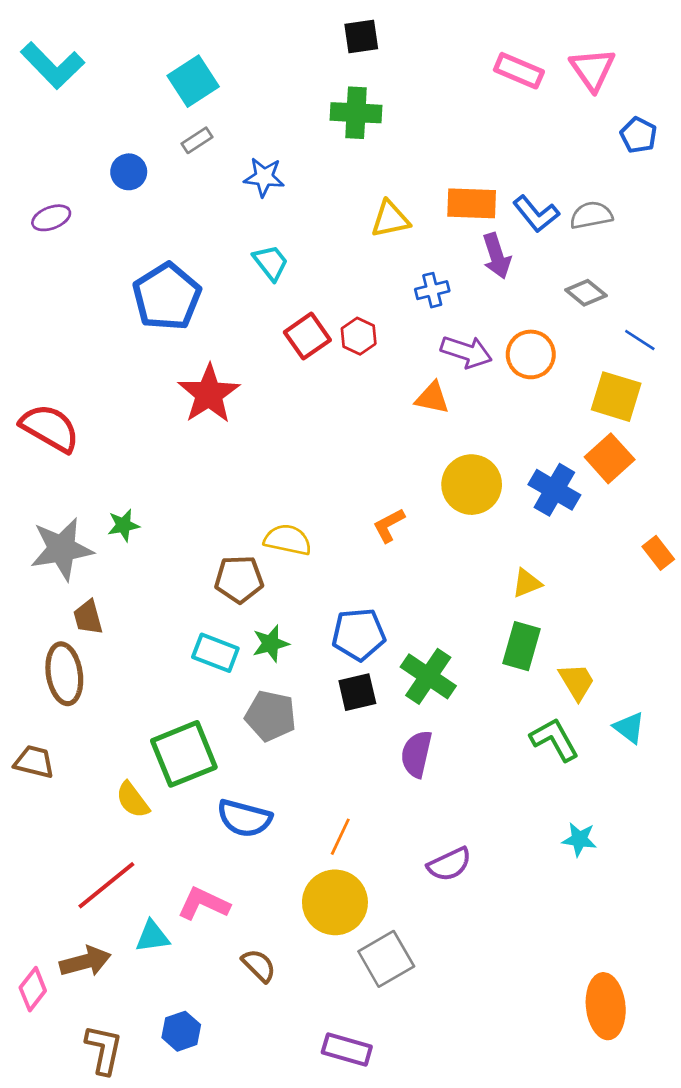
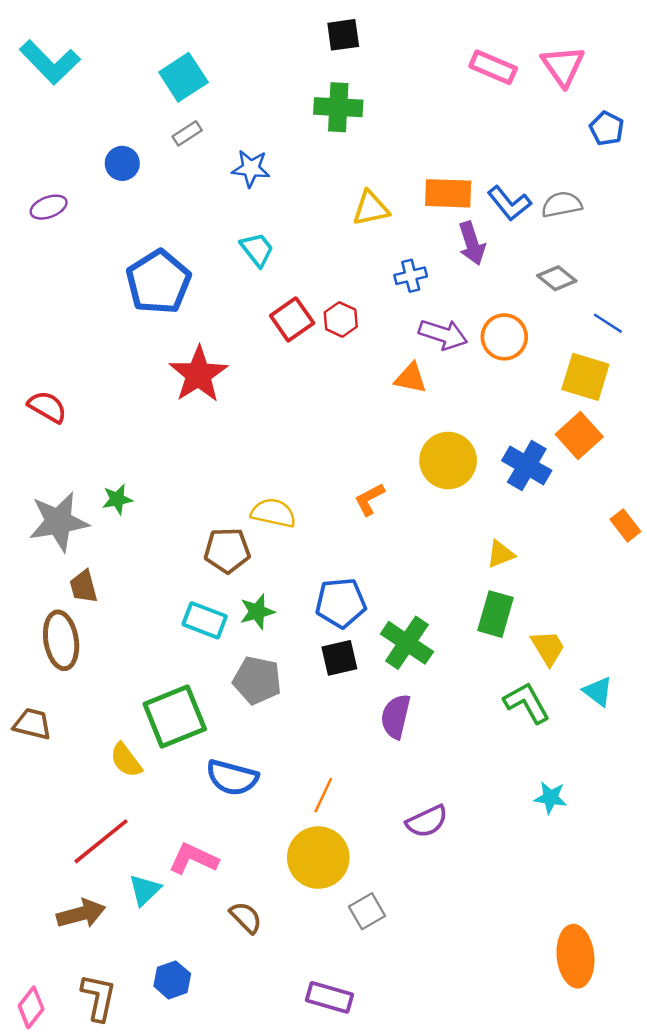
red semicircle: (50, 428) -> (47, 407), size x0.7
cyan triangle: (152, 937) -> (145, 890), turned -36
gray square: (386, 959) -> (367, 911), size x0.7
pink diamond: (33, 989) -> (31, 1007), moved

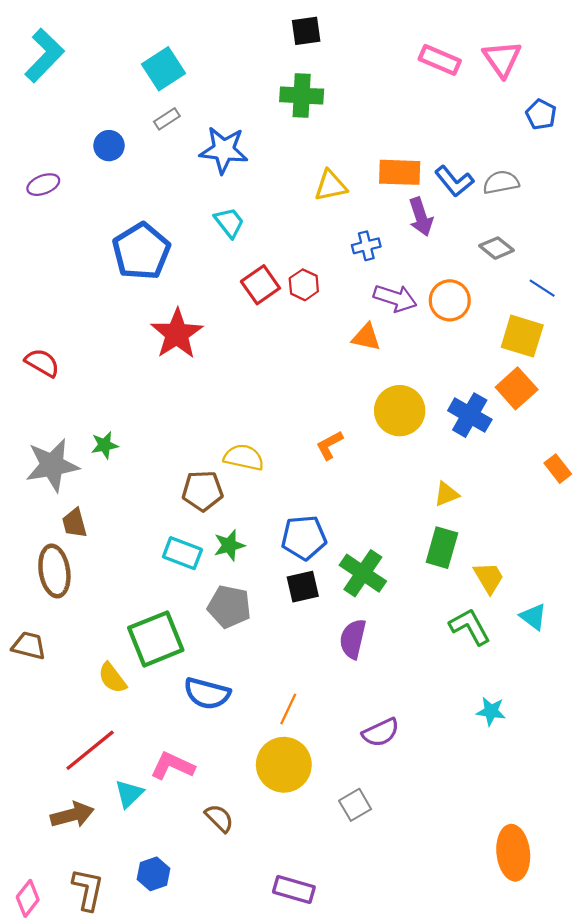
cyan L-shape: (50, 62) -> (44, 55), turned -92
blue star: (251, 168) -> (224, 150), size x1.4
gray square: (367, 911) -> (355, 805), moved

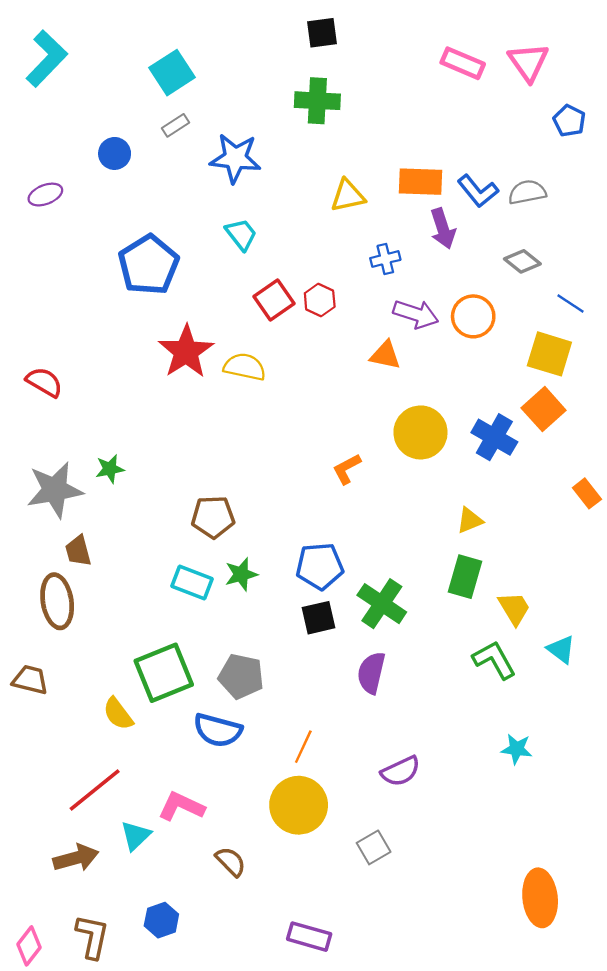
yellow semicircle: (244, 457) -> (245, 367), moved
gray pentagon: (229, 607) -> (241, 676), moved

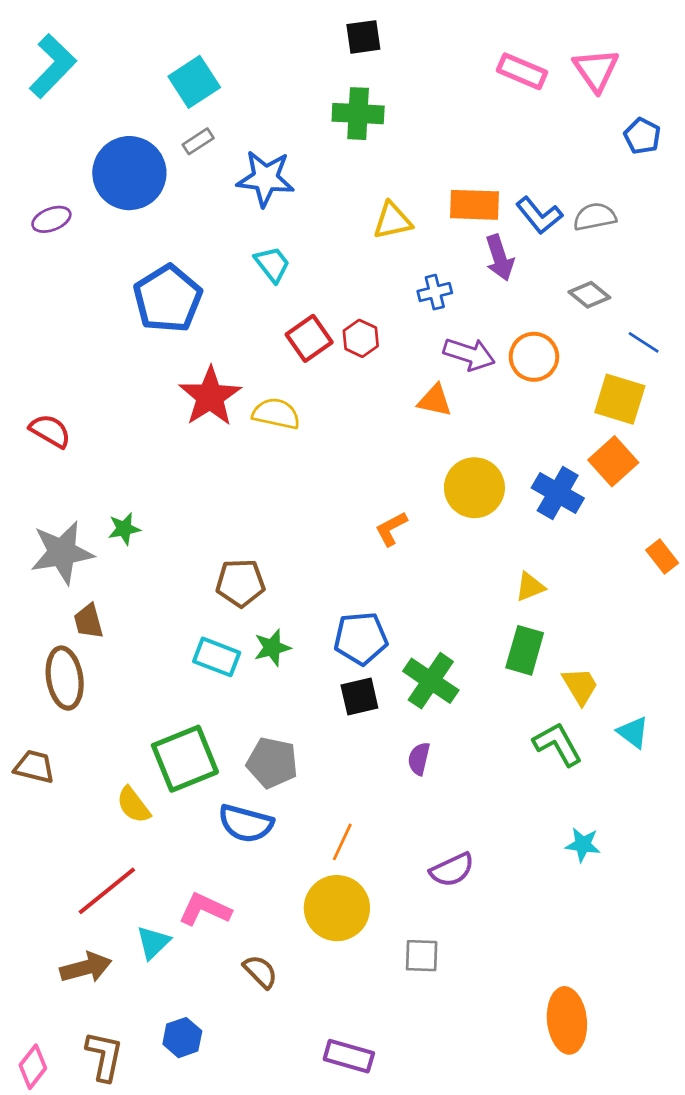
blue circle: (115, 153) -> (129, 173), size x2.0
purple semicircle: (371, 673) -> (419, 759), size x0.7
gray square: (374, 847) -> (422, 956), turned 32
orange ellipse: (540, 898) -> (567, 1020), moved

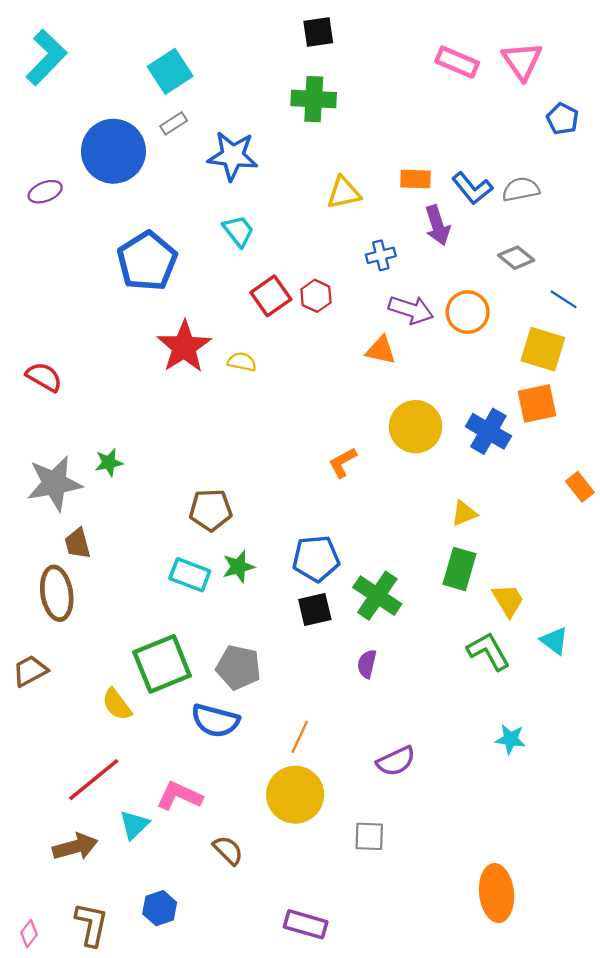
orange rectangle: (474, 205) -> (416, 179), size x0.7
yellow semicircle: (276, 414) -> (242, 362), size x0.7
orange square: (613, 461) -> (537, 403), turned 30
brown trapezoid: (34, 767) -> (30, 671), turned -42
pink diamond: (33, 1067) -> (29, 934), size x0.7

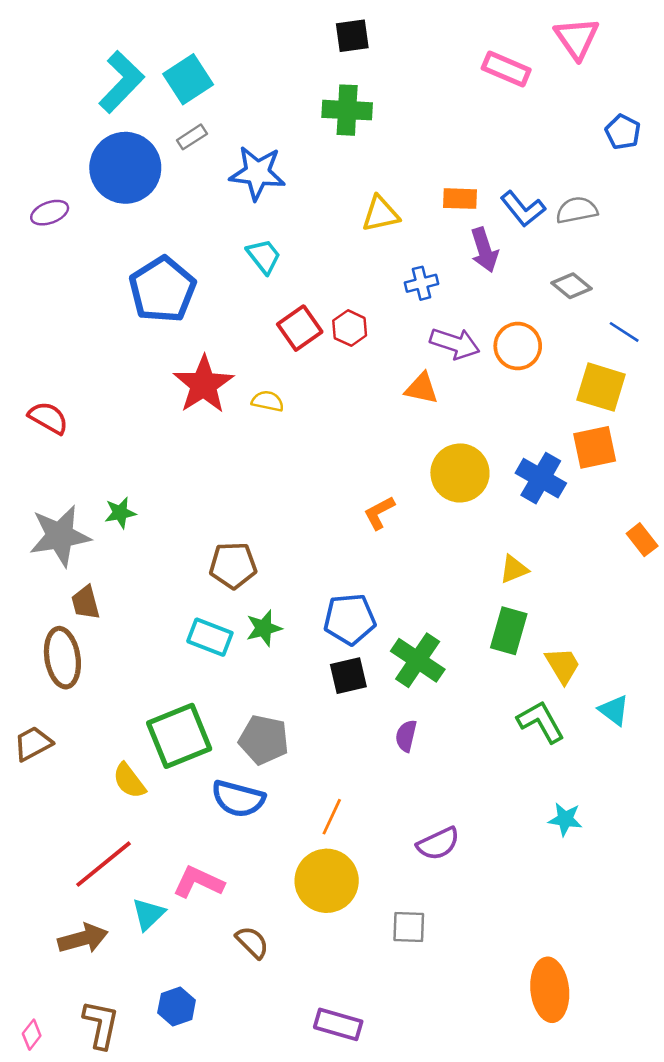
cyan L-shape: (46, 57) -> (121, 82), moved
pink triangle: (522, 61) -> (577, 38), moved

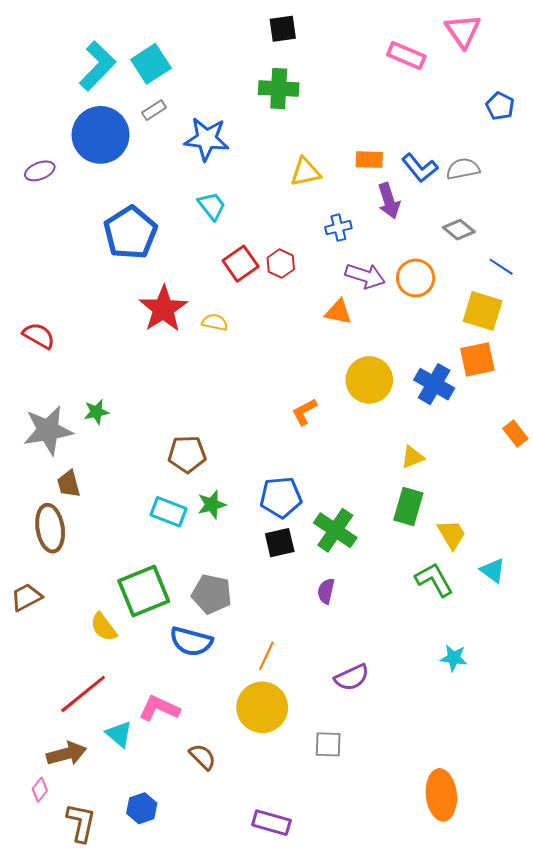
cyan triangle: (148, 914) -> (119, 734), turned -36
pink diamond: (32, 1035) -> (40, 790), moved

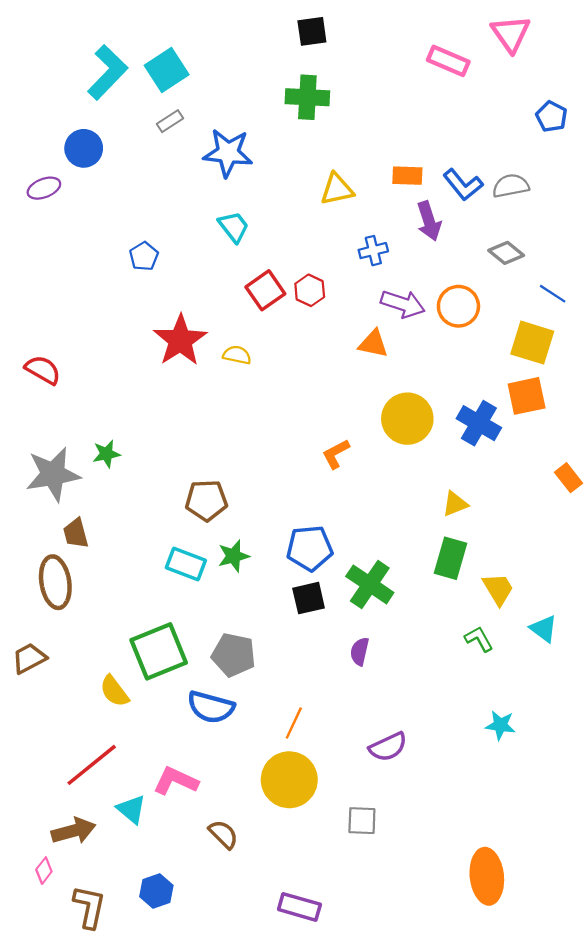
blue circle: (101, 135) -> (84, 148), moved, size x0.6
blue pentagon: (130, 233) -> (144, 256), size x0.5
green L-shape: (434, 580) -> (479, 639), size x0.7

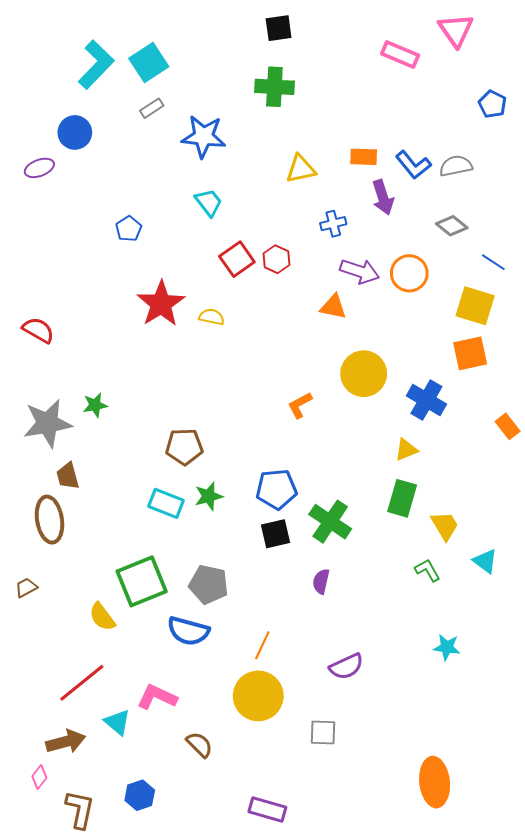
blue cross: (479, 423) -> (426, 400), moved
brown trapezoid: (29, 658) -> (26, 587), size x0.7

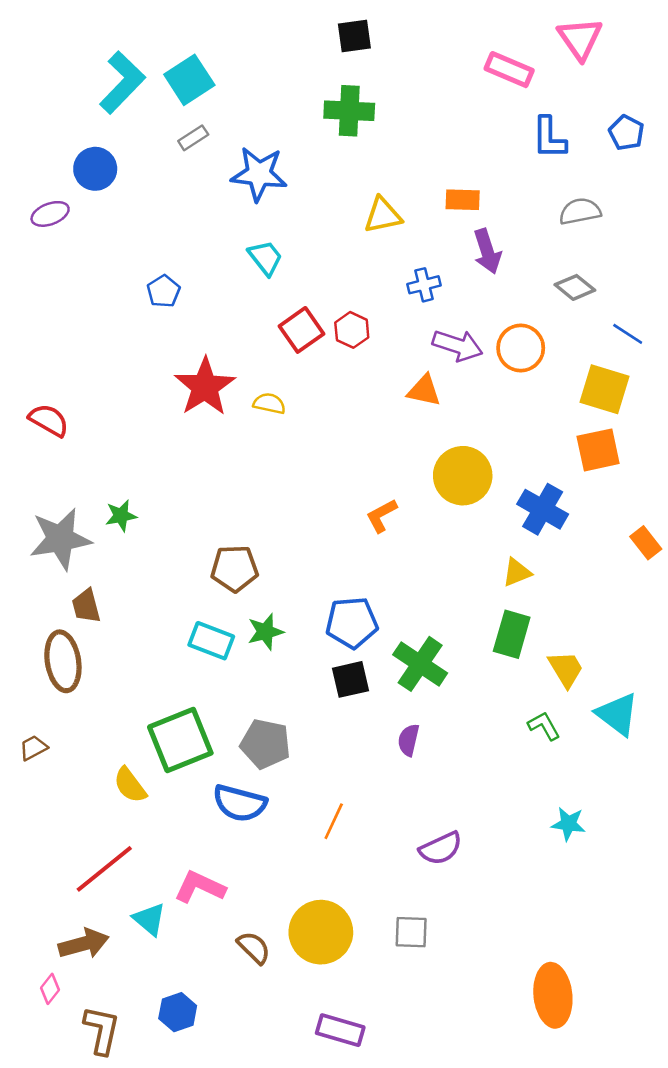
blue L-shape: (413, 165) -> (549, 138), moved, turned 39
cyan triangle: (485, 561) -> (617, 714), size x1.4
yellow circle: (258, 696) -> (321, 932), moved

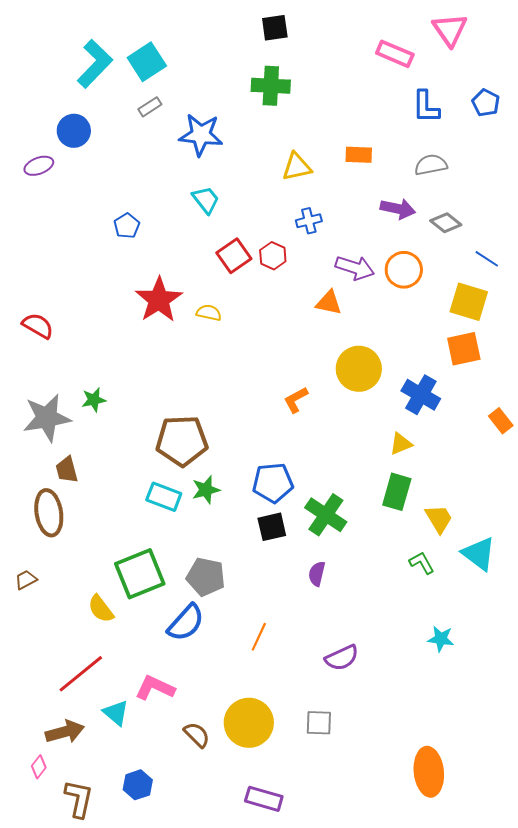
gray semicircle: (580, 211) -> (431, 165), moved
purple arrow: (487, 251) -> (398, 209), moved, turned -60
blue cross: (424, 285) -> (309, 221), moved
brown pentagon: (234, 569) -> (182, 441), size x1.4
blue semicircle: (240, 803) -> (186, 623), turned -63

